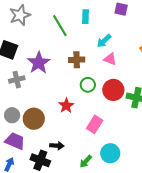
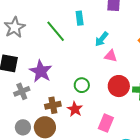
brown cross: (77, 60) -> (53, 105), moved
green circle: (88, 85) -> (82, 85), moved

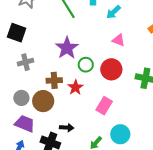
cyan arrow: (102, 39) -> (113, 12), moved
purple star: (41, 71) -> (67, 48), moved
red circle: (119, 86) -> (111, 69), moved

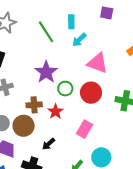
cyan arrow: (113, 12) -> (79, 40), moved
pink triangle: (119, 40) -> (98, 63), size x1.6
black arrow: (67, 128) -> (49, 144), moved, turned 136

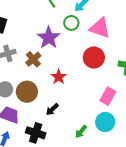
green circle: (65, 89) -> (71, 23), moved
brown cross: (34, 105) -> (33, 59), moved, turned -35
pink rectangle: (85, 129) -> (108, 96), moved

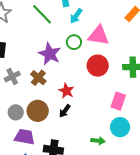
green circle: (71, 23) -> (74, 42), moved
black arrow: (52, 109) -> (65, 111), moved
green arrow: (81, 132) -> (98, 141), turned -112

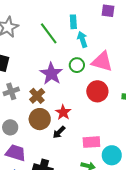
cyan arrow: (76, 16) -> (82, 39), turned 119
pink rectangle: (118, 101) -> (91, 142), moved, turned 60
brown circle: (38, 111) -> (40, 119), moved

